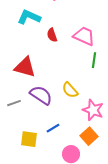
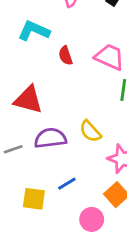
purple semicircle: (41, 95) -> (50, 138), turned -40

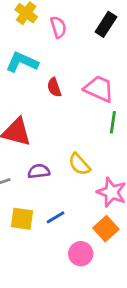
purple semicircle: (50, 138) -> (39, 171), size x0.7
yellow square: (34, 199) -> (22, 219), moved

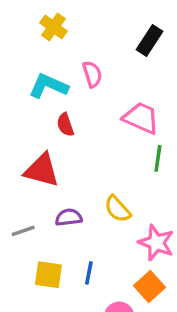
pink semicircle: (58, 27) -> (92, 74), moved
red semicircle: (54, 87) -> (65, 125), moved
blue line: (56, 217) -> (89, 273), turned -48

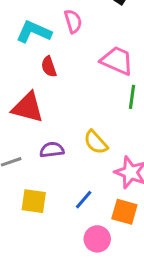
blue line: (89, 273) -> (84, 200), moved, turned 30
orange square: (150, 286) -> (124, 212), turned -32

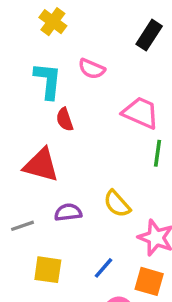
pink semicircle: (73, 21) -> (92, 69), turned 130
cyan L-shape: (34, 32) -> (48, 81), turned 72

